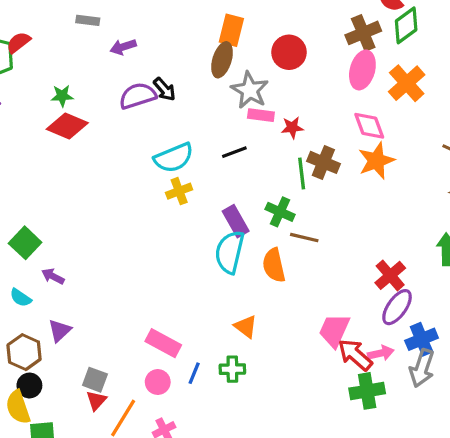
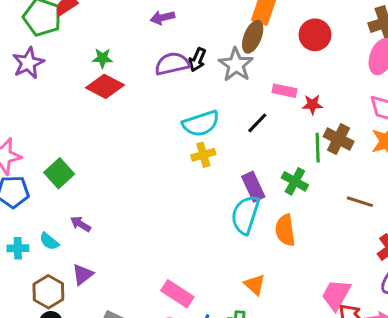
black arrow: (164, 89) -> (197, 60), turned 60
gray star: (250, 90) -> (236, 65), moved
black line: (234, 152) -> (257, 123), turned -30
brown line: (304, 238) -> (360, 202), moved
green square: (25, 243) -> (59, 173), moved

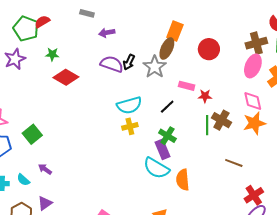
green star: (102, 58) -> (52, 54), moved
purple semicircle: (172, 64) -> (112, 64), turned 30
green cross: (295, 181) -> (167, 136), moved
cyan semicircle: (245, 215) -> (156, 168), turned -80

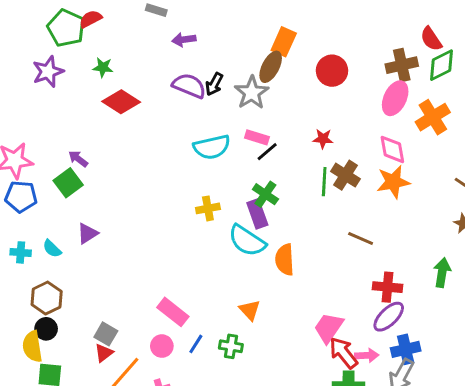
pink rectangle: (187, 86) -> (257, 137), moved
yellow cross: (130, 126) -> (208, 208), moved
purple arrow: (45, 169) -> (78, 159), moved
red cross: (254, 195) -> (388, 287), turned 36
purple triangle: (45, 203) -> (87, 233), moved

